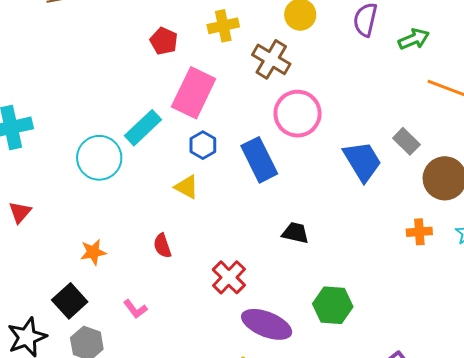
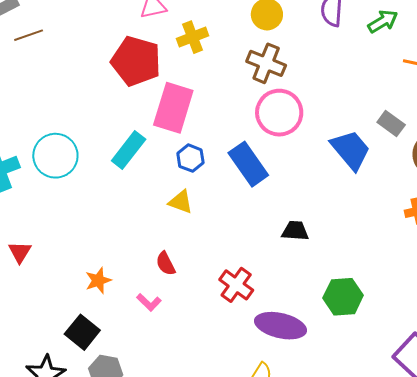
red pentagon: (164, 41) -> (136, 61), size x1.8
brown cross: (271, 59) -> (266, 63), moved
cyan circle: (99, 158) -> (55, 156), moved
pink L-shape: (135, 309) -> (149, 302), moved

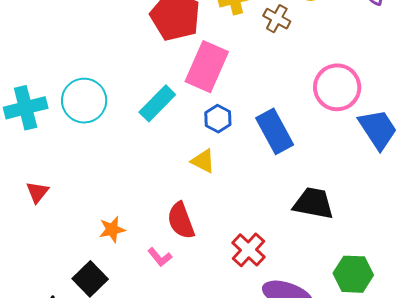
brown cross: (266, 63) -> (277, 19), moved, size x0.7
pink circle: (279, 113) -> (337, 87), moved
black trapezoid: (295, 231) -> (313, 203), size x1.5
red semicircle: (166, 264) -> (181, 221), size x1.5

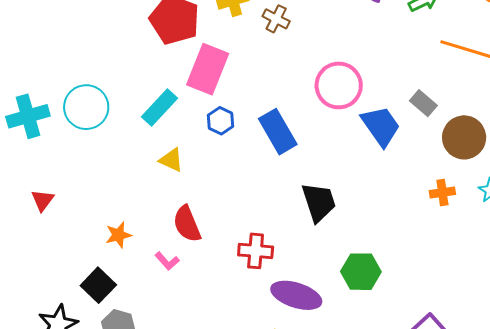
yellow triangle: (203, 161) -> (171, 160), moved
black trapezoid: (313, 203) -> (319, 202), turned 63
red cross: (249, 250) -> (256, 251), turned -36

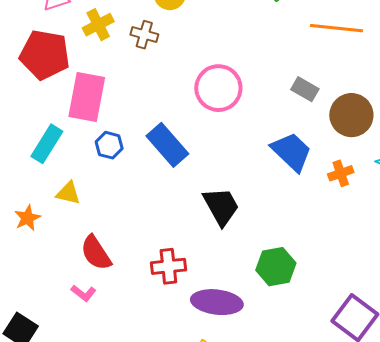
blue trapezoid: (381, 126) -> (292, 152), moved
orange star: (118, 235) -> (27, 218), moved

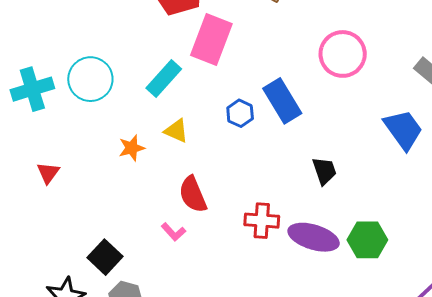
blue hexagon: (109, 145) -> (240, 113), moved
black trapezoid: (221, 206) -> (324, 171), size x0.7
purple ellipse: (217, 302) -> (314, 237), moved

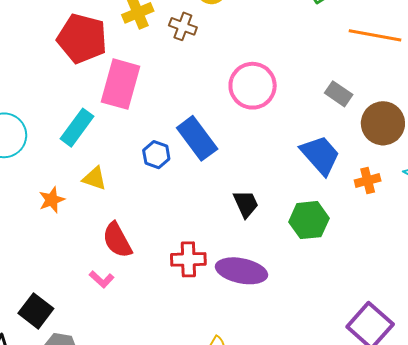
green hexagon: (367, 240) -> (309, 220), moved

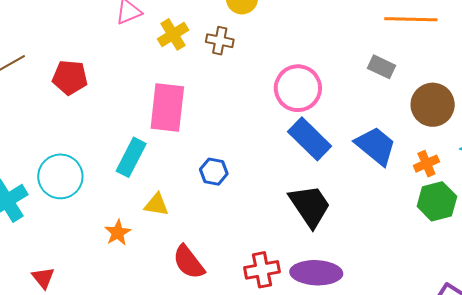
red pentagon: (82, 38) -> (70, 77), moved, size x0.7
gray rectangle: (339, 94) -> (381, 67), moved
blue rectangle: (197, 138) -> (310, 139), moved
black trapezoid: (246, 204) -> (310, 206), size x1.6
green hexagon: (309, 220) -> (437, 201), moved

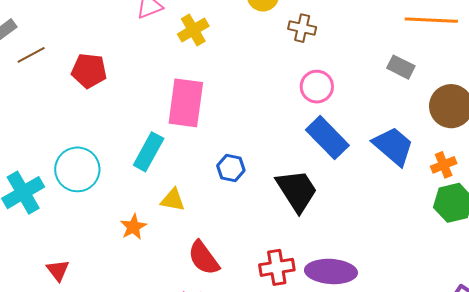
brown cross: (220, 41) -> (302, 28), moved
pink circle: (298, 88) -> (317, 87), size x0.7
black trapezoid: (310, 206) -> (297, 191), moved

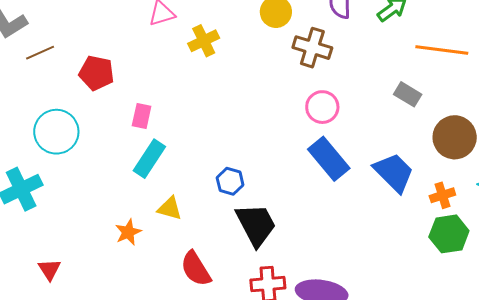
brown cross: (302, 28) -> (312, 48), size x1.4
pink rectangle: (186, 103) -> (142, 116), moved, size x0.5
cyan circle: (77, 169) -> (56, 132), moved
black trapezoid: (297, 191) -> (256, 225), moved

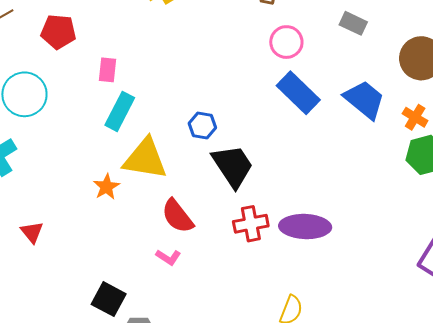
gray rectangle: (408, 94) -> (353, 23), moved
orange cross: (442, 195) -> (415, 117), turned -35
yellow triangle: (170, 208) -> (145, 159), size x1.8

